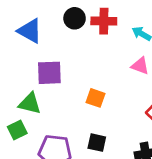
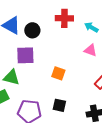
black circle: (75, 18) -> (32, 30), moved

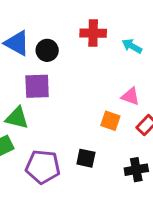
pink triangle: (90, 50) -> (131, 96), moved
orange square: (58, 73) -> (110, 121), moved

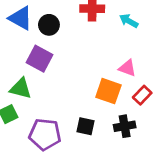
purple square: (37, 86) -> (39, 59), turned 30
orange square: (110, 121) -> (108, 91), size x1.4
black cross: (136, 170) -> (125, 126), moved

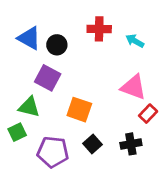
pink triangle: (127, 68) -> (134, 87), size x1.5
orange square: (108, 91) -> (79, 110), moved
black square: (85, 126) -> (93, 144), turned 36

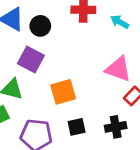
orange square: (79, 110) -> (63, 92), turned -35
black square: (93, 144) -> (77, 127), turned 30

